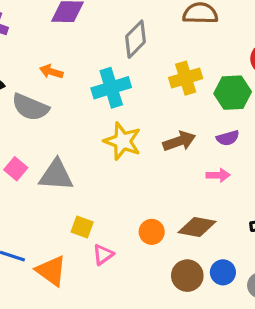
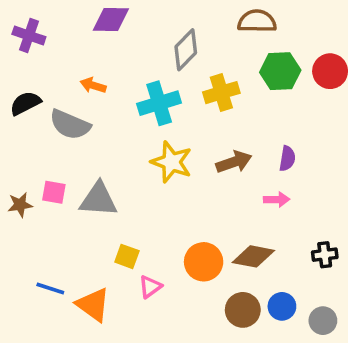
yellow cross: (186, 78) -> (221, 93), moved
green hexagon: (233, 93) -> (280, 71), moved
purple semicircle: (228, 138) -> (287, 158), turned -65
pink square: (16, 169) -> (54, 192), turned -30
orange circle: (152, 232) -> (204, 262), size x1.4

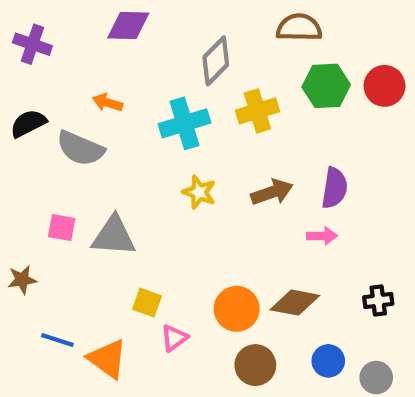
purple semicircle: (287, 158) -> (335, 188), size x1.4
yellow star: (171, 162) -> (199, 192), size x0.7
brown star: (20, 205) -> (22, 280), moved
brown circle: (243, 310) -> (255, 365), moved

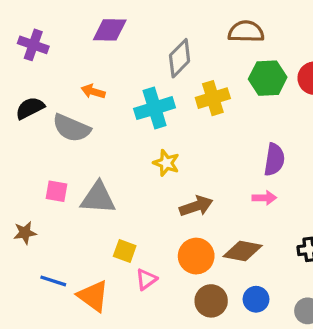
brown arrow: (272, 192) -> (196, 206), moved
blue circle: (328, 361) -> (256, 299), moved

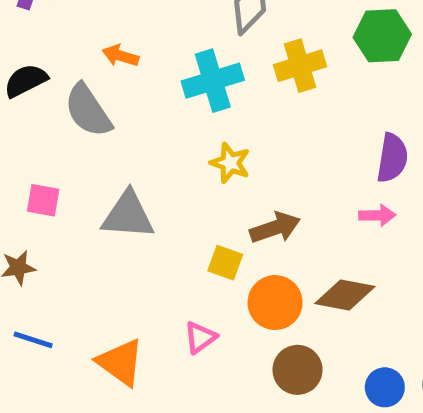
gray semicircle: (71, 128) -> (88, 111), turned 33
pink square: (57, 191) -> (43, 200), moved
yellow square: (125, 251) -> (225, 263), moved
blue line: (53, 281) -> (33, 340), moved
blue circle: (256, 299) -> (385, 387), moved

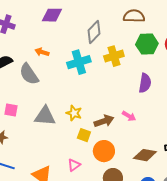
purple semicircle: (392, 158) -> (145, 83), moved
yellow star: (230, 163) -> (74, 113), moved
pink arrow: (377, 215) -> (129, 116), moved, turned 32
brown diamond: (345, 295) -> (145, 155), moved

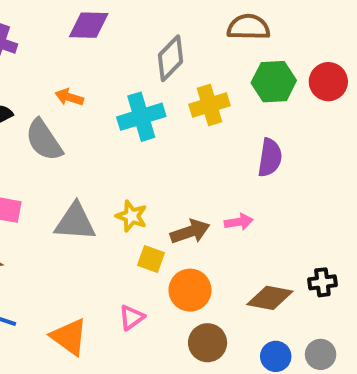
pink arrow: (129, 116) -> (239, 222), turned -40

